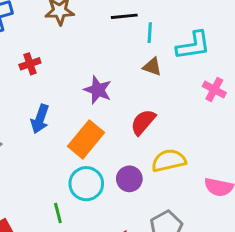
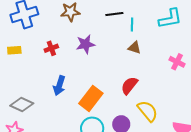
cyan L-shape: (193, 45) -> (170, 19), moved
purple star: (98, 90) -> (85, 44), moved, turned -30
yellow semicircle: (169, 161) -> (148, 111), turned 65

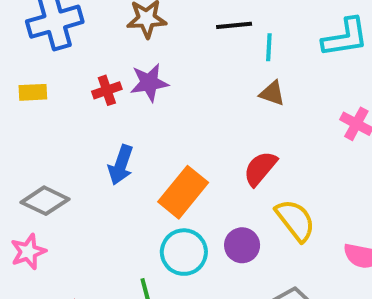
purple star: (85, 44) -> (149, 83), moved

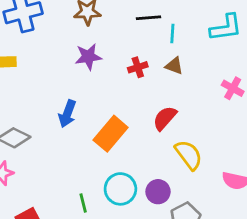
red cross: (107, 90) -> (138, 67), moved
purple circle: (242, 245) -> (158, 192), moved
cyan circle: (184, 252) -> (120, 189), moved

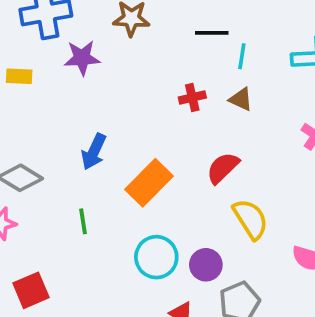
purple star: (88, 57) -> (82, 58), moved
green line: (83, 203) -> (83, 221), moved

